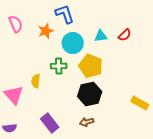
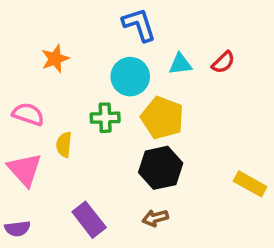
blue L-shape: (65, 14) -> (139, 25), moved
pink semicircle: (16, 24) -> (28, 114), moved, turned -48
orange star: (46, 31) -> (55, 59), moved

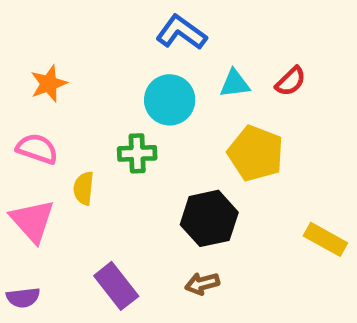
blue L-shape: (139, 25) -> (181, 32), turned -36
orange star: (55, 59) -> (49, 84), moved
yellow pentagon: (162, 118) -> (256, 153), moved

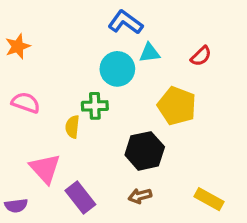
orange star: (49, 84) -> (18, 46), moved
cyan triangle: (235, 84) -> (150, 53), moved
yellow semicircle: (84, 188) -> (72, 127), moved
pink triangle: (32, 221) -> (45, 169), moved
yellow rectangle: (325, 239) -> (209, 199), moved

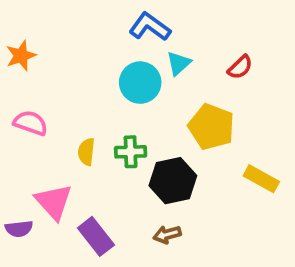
cyan triangle: (150, 53) -> (179, 63), turned -35
green cross: (95, 106) -> (131, 152), moved
yellow rectangle: (209, 199) -> (261, 179), moved
purple semicircle: (16, 206) -> (19, 229), moved

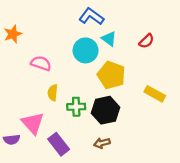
cyan triangle: (179, 63) -> (109, 39), turned -42
pink semicircle: (31, 123) -> (41, 63), moved
yellow pentagon: (211, 127) -> (111, 75), moved
green cross: (131, 152) -> (76, 107), moved
yellow rectangle: (261, 179) -> (155, 94), moved

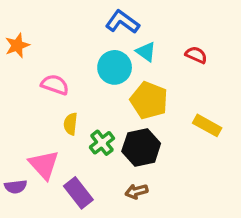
red semicircle: (147, 41) -> (196, 55), turned -112
green cross: (76, 107) -> (102, 143), turned -36

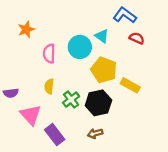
blue L-shape: (122, 22) -> (125, 15), moved
orange star: (17, 45) -> (26, 29), moved
pink semicircle: (55, 85) -> (49, 54), moved, turned -108
yellow rectangle: (207, 125) -> (130, 85), moved
purple semicircle: (16, 187) -> (11, 93), moved

